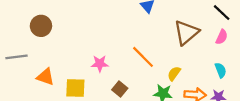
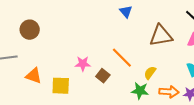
brown triangle: (186, 33) -> (161, 36), turned 30
brown square: (120, 89) -> (103, 76), moved

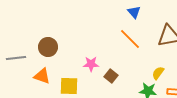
brown circle: (30, 30) -> (48, 47), moved
orange line: (122, 58) -> (130, 39), moved

